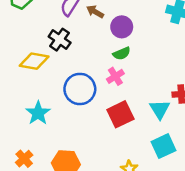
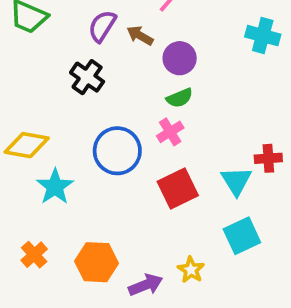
yellow diamond: (34, 61) -> (27, 145), moved

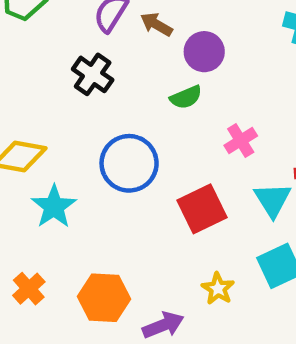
green semicircle: (180, 98) -> (186, 97), moved
pink cross: (170, 132) -> (241, 141), moved
yellow star: (191, 270) -> (218, 289), moved

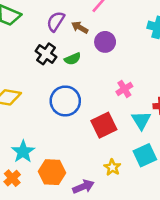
green semicircle: (186, 97) -> (73, 59), moved
cyan star: (54, 207) -> (23, 152), moved
orange cross: (29, 289) -> (12, 178), moved

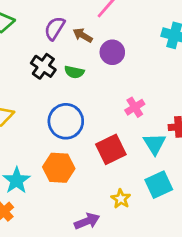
green semicircle: (73, 59) -> (74, 72), turned 35
orange hexagon: (52, 172) -> (59, 168), moved

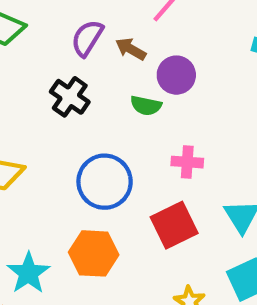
green semicircle: (74, 72) -> (146, 106), moved
pink cross: (135, 107) -> (187, 162), moved, turned 36

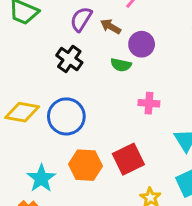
blue circle: (105, 182) -> (66, 116), moved
red square: (174, 225) -> (128, 159), moved

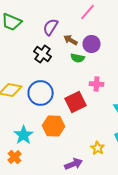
brown arrow: (111, 27) -> (71, 40), moved
red square: (128, 159) -> (76, 102), moved

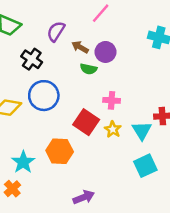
black cross: (43, 54) -> (32, 59), moved
blue circle: (41, 93) -> (44, 96), moved
red square: (76, 102) -> (86, 122), turned -30
yellow star: (98, 148) -> (113, 129), moved

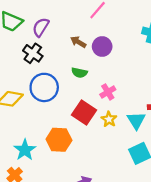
purple semicircle: (56, 31) -> (41, 27), moved
green semicircle: (89, 69) -> (79, 73), moved
pink cross: (112, 100) -> (108, 92), turned -35

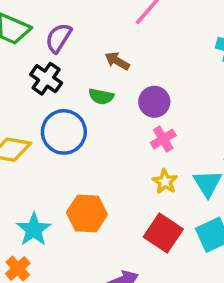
purple circle: (102, 47) -> (154, 102), moved
green semicircle: (79, 73) -> (101, 96), moved
red square: (84, 112) -> (163, 233), moved

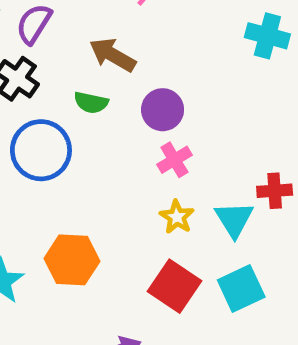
brown arrow: (117, 61) -> (112, 55), size x1.4

